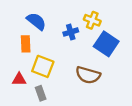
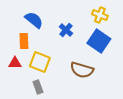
yellow cross: (92, 20) -> (100, 15), moved
blue cross: (71, 32) -> (66, 30), turned -32
red triangle: (19, 79) -> (15, 63), moved

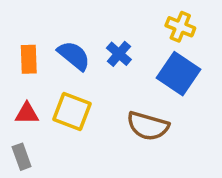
blue semicircle: (34, 20) -> (74, 56), moved
orange rectangle: (24, 41) -> (29, 59), moved
gray rectangle: (38, 87) -> (22, 157), moved

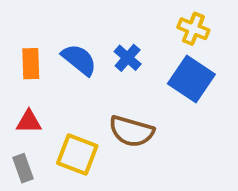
yellow square: (72, 112) -> (77, 155), moved
brown semicircle: (148, 126) -> (131, 131), moved

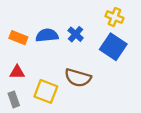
blue semicircle: (79, 60) -> (47, 35), turned -45
orange rectangle: (31, 64) -> (18, 38), turned -66

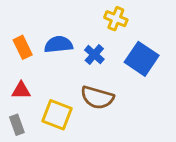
yellow cross: (114, 17) -> (116, 19), moved
blue cross: (76, 34) -> (94, 55), moved
orange rectangle: (18, 38) -> (23, 47), turned 42

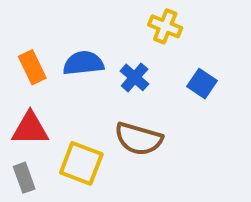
blue square: (142, 59) -> (202, 84), size x0.6
red triangle: (21, 90) -> (30, 129), size x1.4

